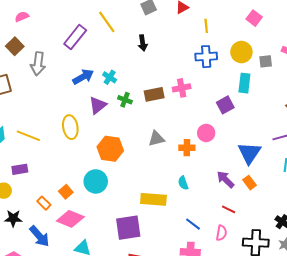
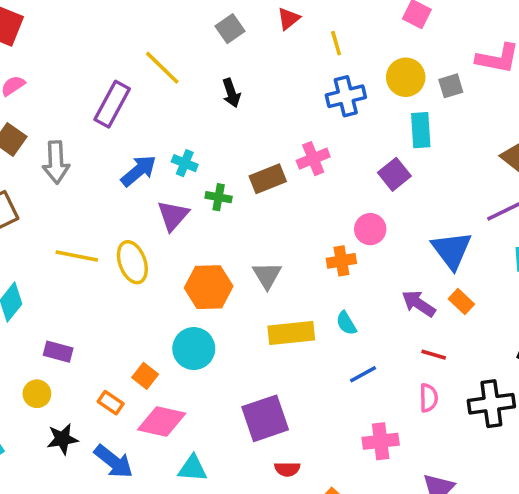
yellow line: (28, 136) -> (77, 256), moved
gray triangle: (156, 139) -> (267, 275), moved, turned -36
purple rectangle: (20, 169) -> (58, 352), turned 35
yellow rectangle: (153, 199) -> (291, 333), moved
blue line: (193, 224) -> (363, 374), moved, turned -56

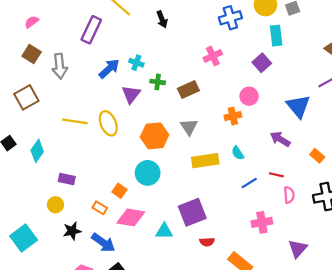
brown rectangle: (268, 179) -> (188, 89), moved
orange rectangle: (461, 301) -> (317, 156), moved
red line: (434, 355) -> (276, 175), moved
cyan triangle: (192, 468) -> (164, 231), moved

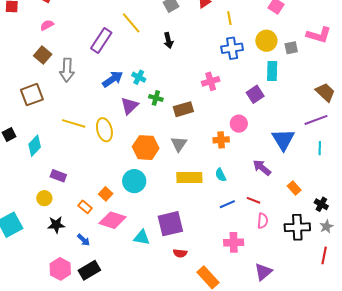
blue arrow: (103, 243) -> (84, 240), size x0.6

